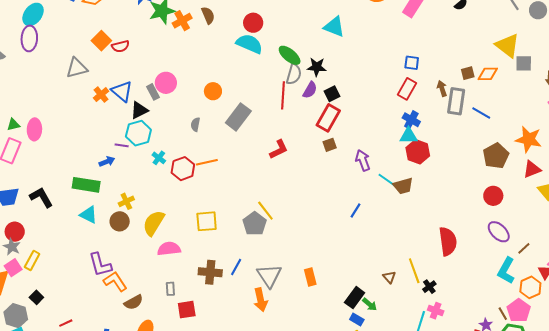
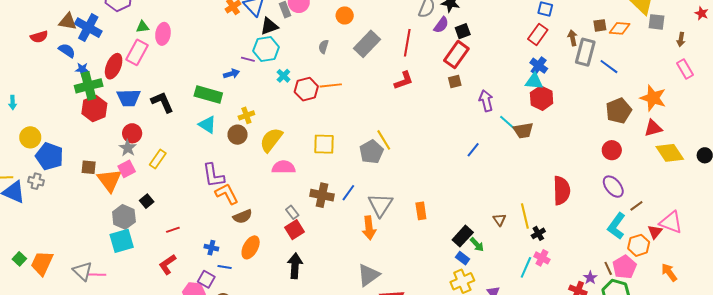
red line: (283, 95) -> (407, 43), moved
yellow rectangle: (32, 260) -> (158, 159), moved
gray rectangle: (170, 289) -> (292, 212), moved, turned -40
red square: (187, 310) -> (295, 230), turned -30

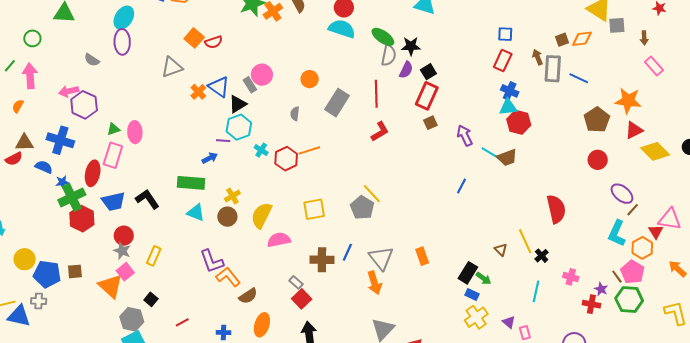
brown triangle: (68, 22) -> (24, 143), moved
brown square: (89, 167) -> (75, 271), moved
purple ellipse: (613, 187) -> (622, 194), moved
pink cross: (542, 258) -> (571, 277), moved

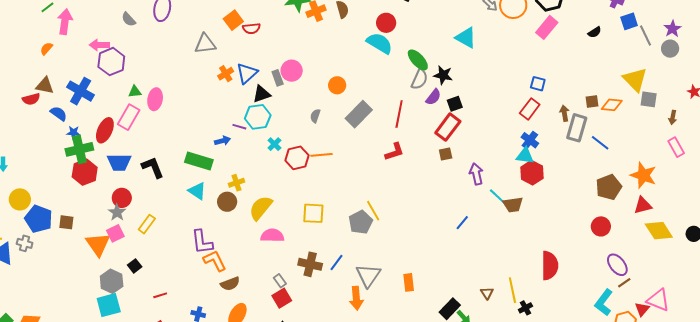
blue triangle: (219, 87) -> (247, 73), turned 30

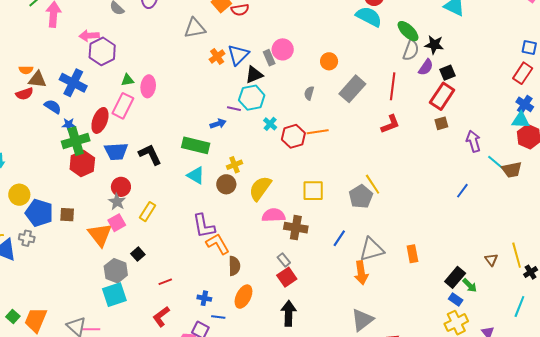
orange semicircle: (46, 49) -> (26, 70), moved, turned -128
brown cross: (310, 264) -> (296, 228), moved
gray triangle: (368, 275) -> (372, 249), turned 44
brown semicircle: (230, 284) -> (234, 266), turned -66

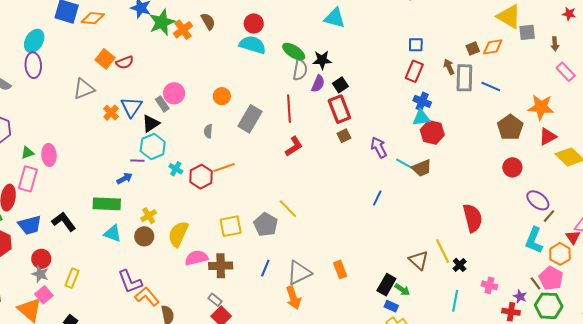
red rectangle: (442, 96) -> (339, 109), turned -44
gray pentagon: (361, 197) -> (266, 225), moved
brown triangle: (491, 260) -> (419, 260), size x1.5

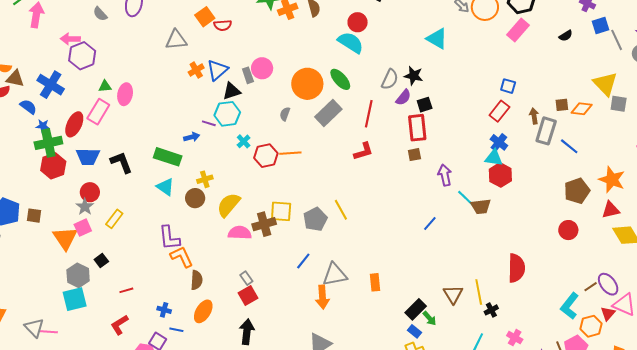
green ellipse: (294, 52) -> (340, 79), moved
orange circle: (222, 96) -> (307, 84), size x1.8
purple ellipse: (538, 200) -> (608, 284), moved
brown cross: (221, 266) -> (264, 224), moved, turned -30

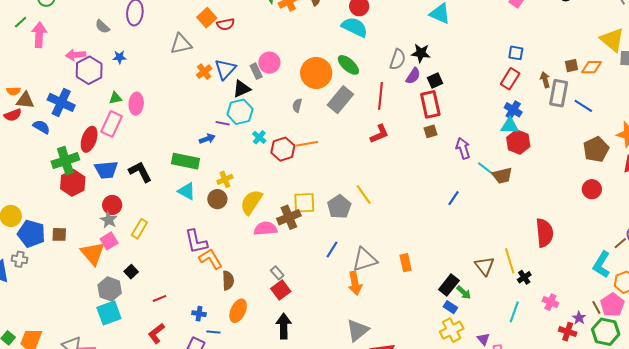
blue star: (43, 126) -> (120, 57), moved

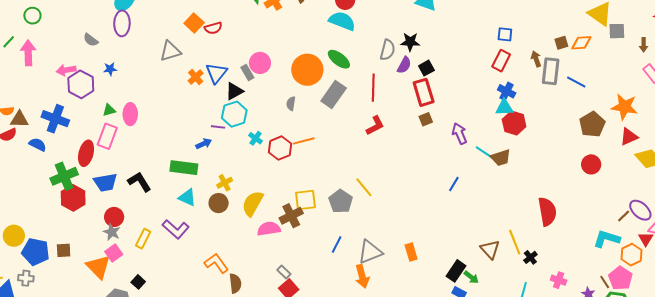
purple L-shape: (196, 241) -> (176, 229), moved, turned -32
cyan L-shape: (602, 265) -> (607, 239), turned 80

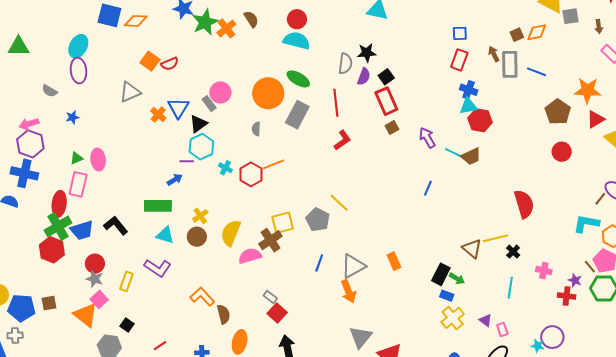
purple hexagon: (81, 84) -> (30, 144), moved
green cross: (64, 176) -> (58, 226), moved
yellow line: (515, 242) -> (496, 238), turned -75

